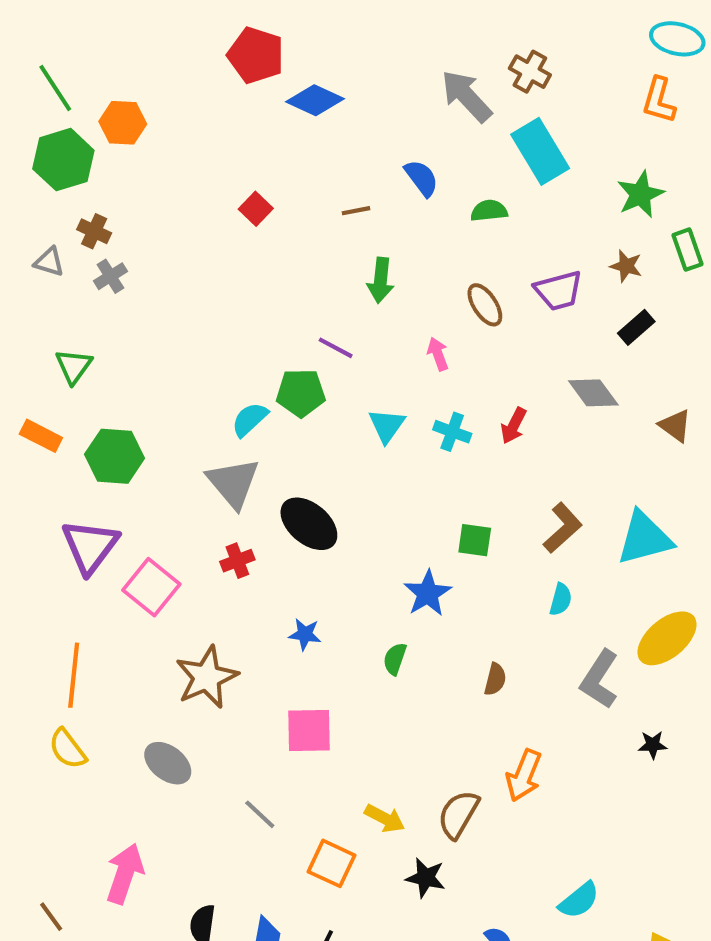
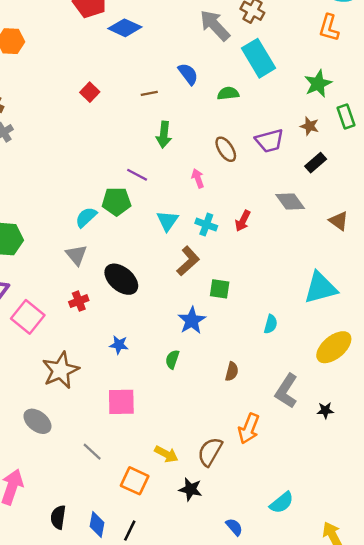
gray triangle: (233, 483) -> (76, 255), size x0.7
brown L-shape: (563, 528) -> (188, 261), moved
gray L-shape: (599, 679) -> (286, 391), moved

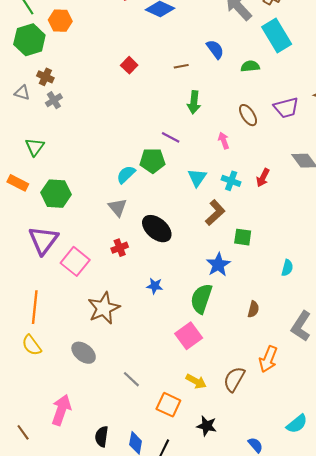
green semicircle: (172, 359) -> (201, 299), size x1.8
pink square: (121, 402) -> (189, 336), moved, turned -35
black star: (191, 489) -> (207, 426), moved

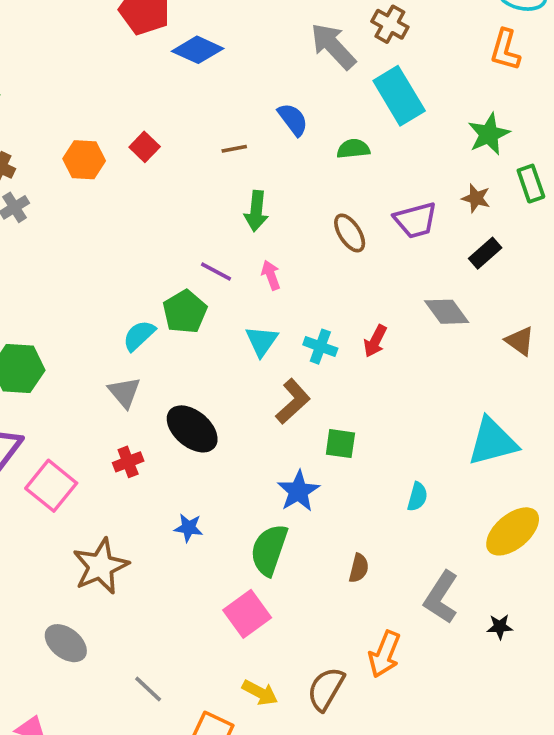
orange hexagon: (60, 21) -> (84, 160), moved
pink arrow: (224, 141) -> (271, 275), moved
green pentagon: (153, 161) -> (185, 312), turned -30

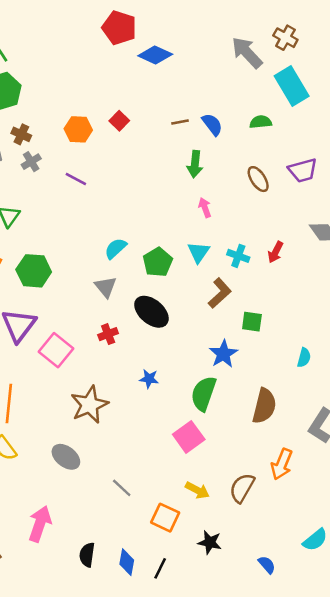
blue semicircle: (293, 119) -> (212, 124), moved
purple line: (216, 271) -> (76, 179), moved
green pentagon: (185, 312) -> (158, 262), moved
brown semicircle: (359, 568) -> (264, 406), size x1.8

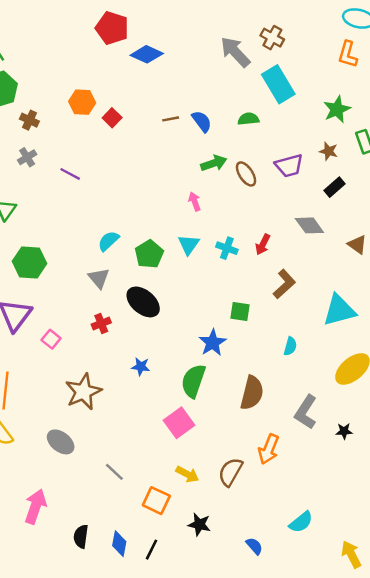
orange hexagon: (78, 129) -> (82, 102), moved
brown cross: (21, 134) -> (29, 120), moved
green arrow: (195, 164) -> (214, 163), moved, turned -115
brown L-shape: (220, 293) -> (284, 284), moved
pink square: (56, 350) -> (51, 339), size x0.6

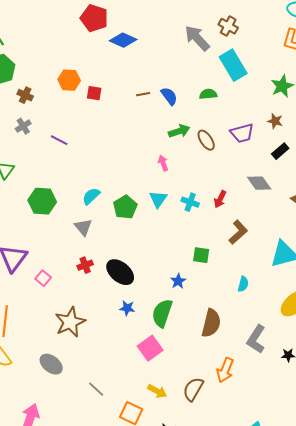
red square: (112, 118) -> (94, 93), turned -35
green hexagon: (29, 262) -> (42, 201), moved
black ellipse: (143, 302) -> (120, 272), moved
blue star: (213, 343) -> (178, 281), size x0.7
blue star: (141, 367) -> (127, 308), moved

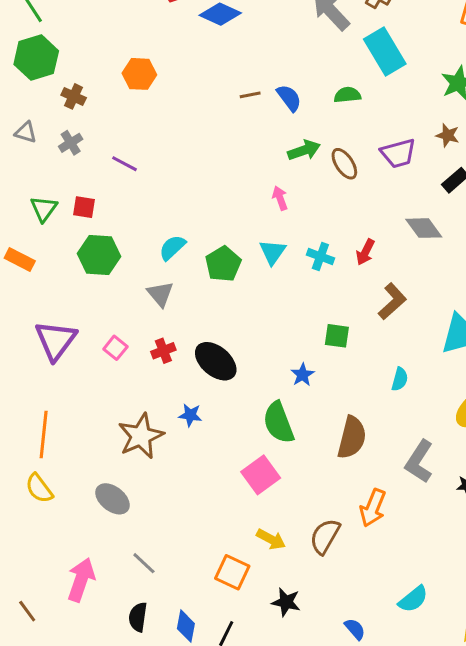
red square: (94, 93) -> (84, 207), moved
pink square: (43, 278) -> (115, 348), moved
blue star: (127, 308) -> (190, 415), moved
green semicircle: (162, 313) -> (279, 423), turned -40
gray line: (96, 389) -> (144, 563), moved

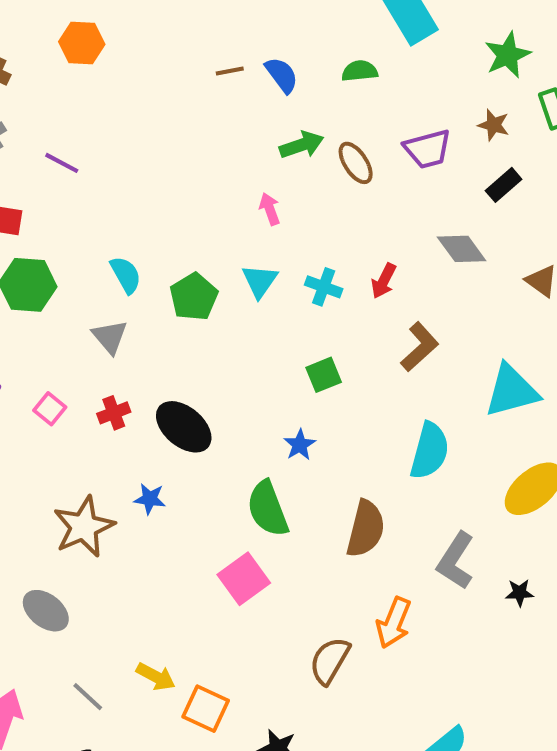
cyan semicircle: (172, 248) -> (126, 275), turned 104
green square: (337, 336) -> (324, 375), moved, turned -30
cyan semicircle: (400, 379) -> (430, 451), size x1.8
yellow arrow: (271, 539) -> (156, 677), moved

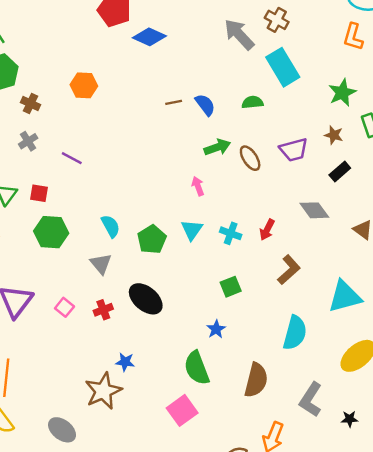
black ellipse: (184, 427) -> (146, 299), moved
brown star: (84, 527) -> (103, 391), moved

